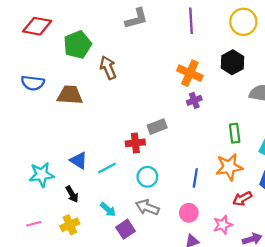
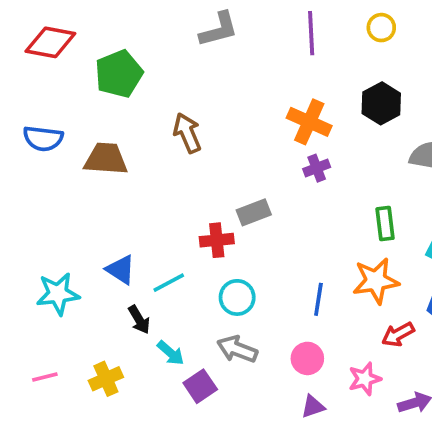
yellow circle: (243, 22) -> (381, 28), moved, size x0.6
brown arrow: (108, 68) -> (187, 133), moved
black arrow: (72, 194) -> (139, 320), moved

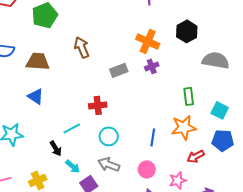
gray rectangle: (254, 212) -> (119, 70), moved
blue triangle: (121, 270) -> (36, 96), moved

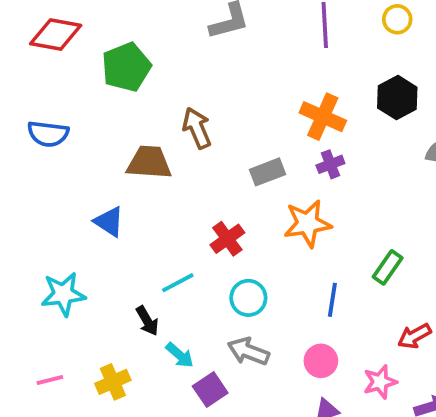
brown trapezoid: (38, 61) -> (149, 162), moved
green rectangle: (189, 96) -> (388, 267), moved, turned 42
red cross: (98, 105) -> (227, 239), turned -30
orange star: (184, 127) -> (308, 223), moved

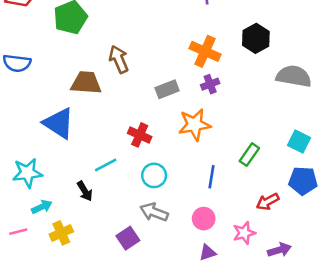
blue triangle: (109, 222) -> (59, 123), size x1.5
red cross: (227, 239) -> (140, 135), turned -30
cyan arrow: (180, 355) -> (42, 207), moved, turned -66

